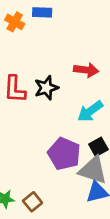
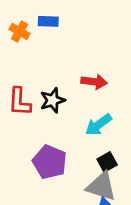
purple pentagon: (64, 154) -> (50, 162), moved

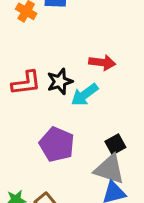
red L-shape: (20, 102) -> (26, 83), turned -100
cyan arrow: (98, 125) -> (85, 95), moved

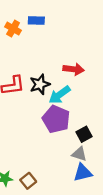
purple pentagon: (57, 144) -> (56, 119), moved
gray triangle: (110, 169) -> (79, 154), size x0.6

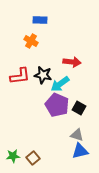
orange cross: (13, 29) -> (31, 41), moved
black star: (40, 84) -> (43, 75), turned 30
black square: (84, 134) -> (79, 108), moved, turned -32

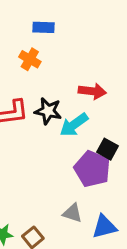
purple pentagon: (57, 105) -> (92, 169), moved
black square: (79, 108) -> (107, 149), moved
gray triangle: (77, 135) -> (72, 213), moved

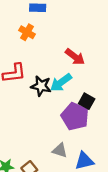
red arrow: (92, 91) -> (75, 57), turned 30
black star: (48, 111) -> (41, 86), moved

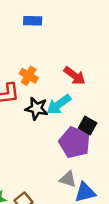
orange cross: (27, 32) -> (29, 76), moved
gray triangle: (60, 150) -> (68, 179), moved

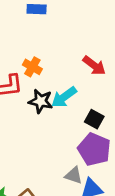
red arrow: (74, 76) -> (94, 66), moved
purple pentagon: (74, 142) -> (94, 149), moved

